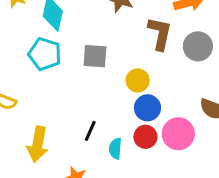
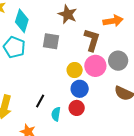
gray circle: (198, 46) -> (118, 61), moved
gray square: (95, 56) -> (51, 41), moved
pink circle: (178, 134) -> (95, 66), moved

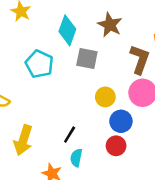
cyan diamond: (22, 21) -> (67, 30), moved
yellow circle: (75, 70) -> (105, 97), moved
cyan semicircle: (56, 114) -> (76, 158), moved

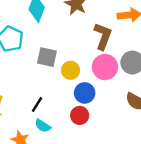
gray square: (87, 58) -> (47, 57), moved
cyan semicircle: (76, 158) -> (43, 126), turned -70

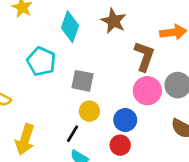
yellow circle: (71, 70) -> (89, 111), moved

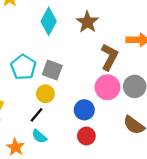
cyan pentagon: (41, 61) -> (23, 67), moved
yellow circle: (89, 111) -> (45, 94), moved
red circle: (120, 145) -> (86, 136), moved

